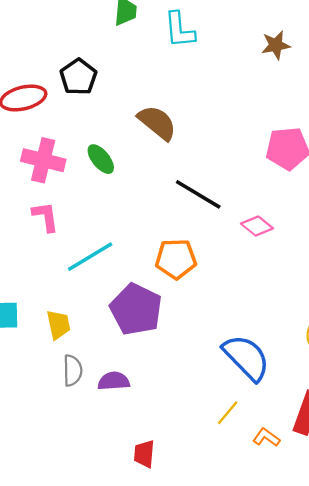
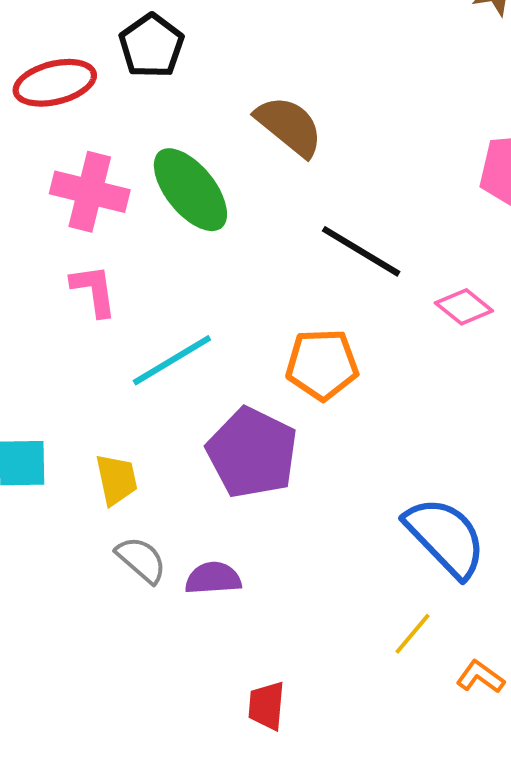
green ellipse: (101, 159) -> (190, 190), size x1.6
gray semicircle: (73, 370) -> (141, 560), turned -48

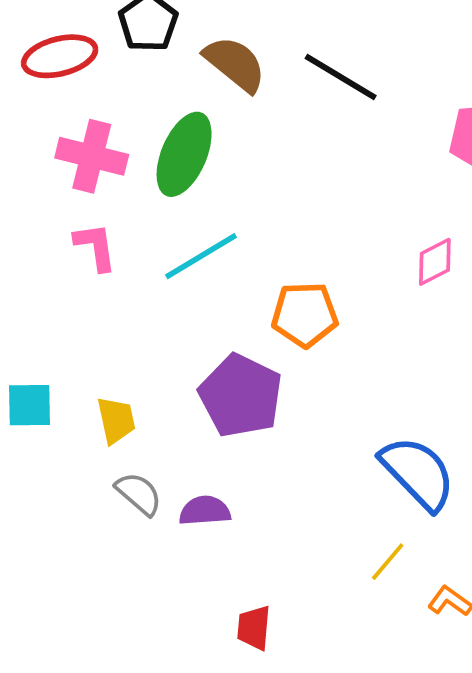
brown semicircle: (289, 126) -> (235, 64), moved
green ellipse: (190, 190) -> (184, 154), turned 62
black line: (361, 251) -> (341, 77), moved
pink diamond: (464, 307) -> (435, 262), turned -66
cyan line: (172, 360) -> (201, 256), moved

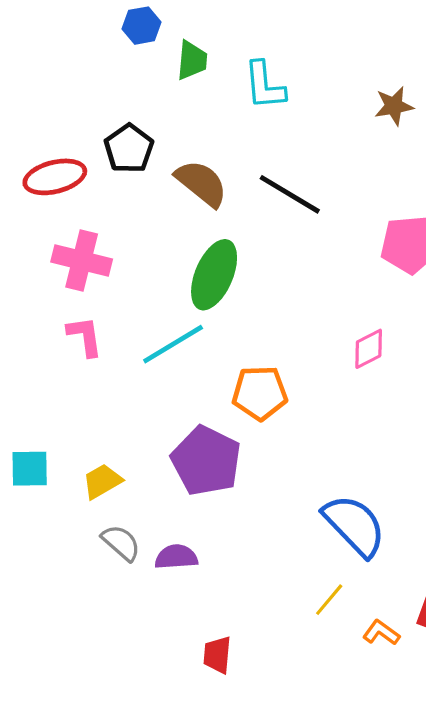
green ellipse: (184, 154) -> (214, 275), moved
yellow trapezoid: (116, 420) -> (102, 481), turned -108

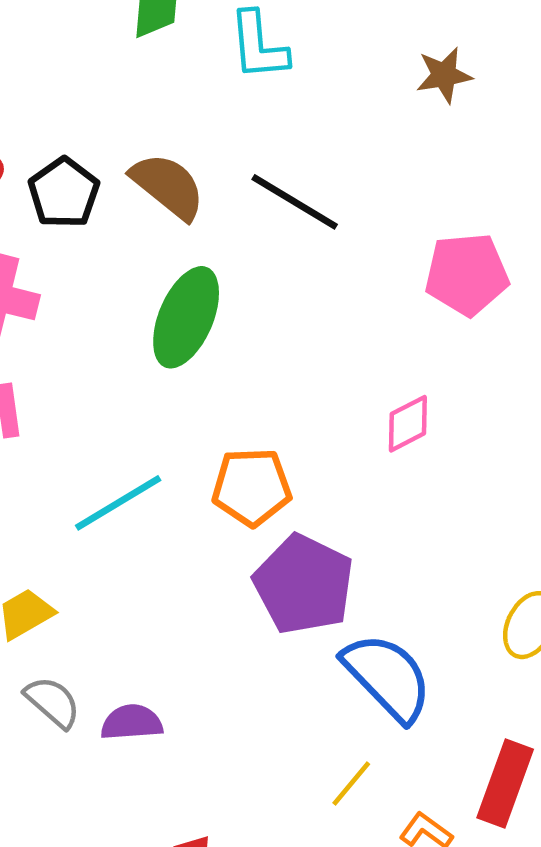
black pentagon: (129, 149) -> (64, 193), moved
cyan line: (173, 344) -> (118, 503), moved
purple pentagon: (206, 461) -> (304, 584), moved

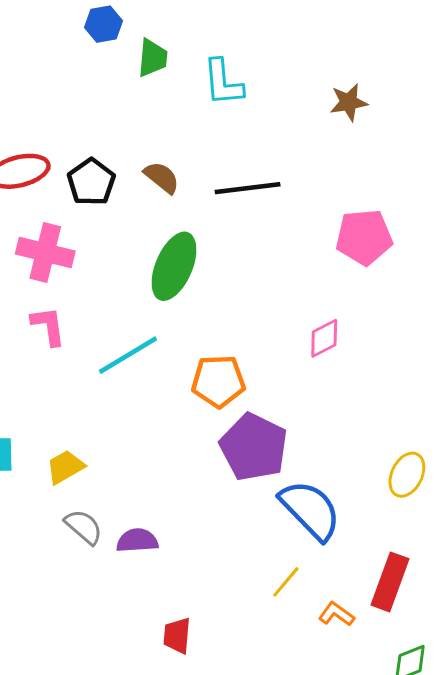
brown semicircle: (168, 186) -> (162, 177), size x0.7
black line: (295, 202) -> (248, 188), turned -38
cyan line: (118, 503) -> (128, 355), moved

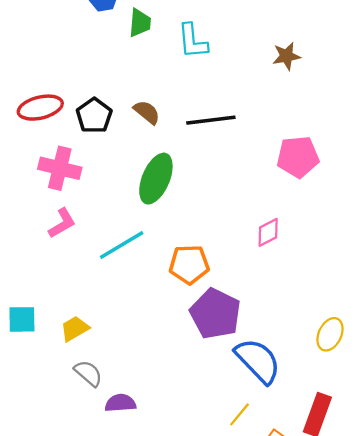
pink L-shape: (48, 326) -> (62, 223), turned 68
purple semicircle: (137, 541) -> (120, 403), moved

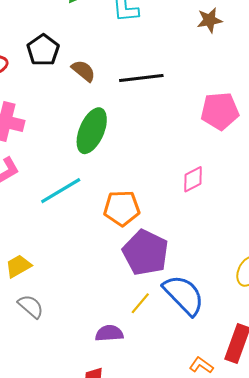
black pentagon: (94, 116) -> (43, 50), moved
purple semicircle: (120, 403) -> (109, 333), moved
yellow line: (240, 414) -> (140, 303), moved

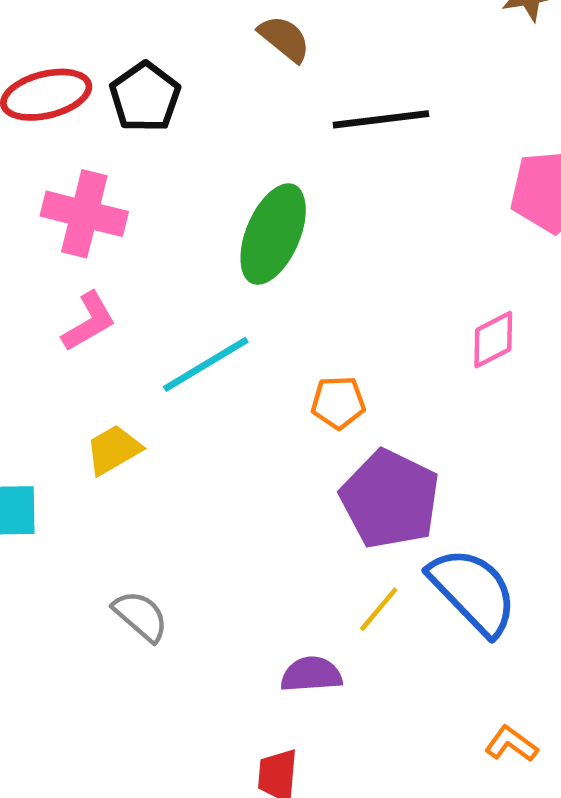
black pentagon: (43, 50) -> (145, 97), moved
brown semicircle: (83, 71) -> (284, 39), moved
orange pentagon: (122, 208) -> (338, 403), size x0.7
yellow trapezoid: (18, 266) -> (114, 450), moved

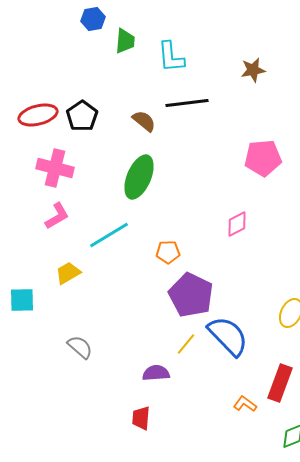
brown semicircle: (284, 39) -> (144, 121), moved
black line: (381, 119) -> (187, 103), moved

